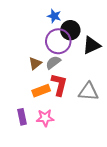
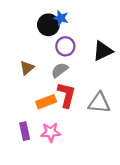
black circle: (70, 30) -> (48, 25), moved
purple circle: (58, 41) -> (65, 46), size x0.7
brown triangle: (35, 63) -> (27, 68), moved

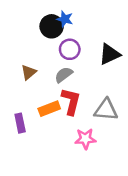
purple rectangle: (25, 131) -> (20, 123), moved
pink star: (51, 132) -> (85, 139), moved

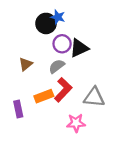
black triangle: (110, 54) -> (79, 48), moved
red L-shape: (71, 101) -> (63, 90), turned 30

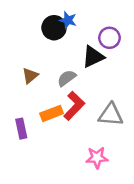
purple circle: (62, 44) -> (109, 38), moved
pink star: (76, 123) -> (97, 158), moved

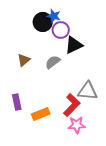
purple circle: (109, 38) -> (61, 30), moved
red L-shape: (74, 106) -> (72, 105), moved
orange rectangle: (52, 113) -> (41, 114), moved

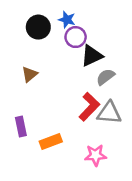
black circle: (43, 22) -> (38, 27), moved
gray semicircle: (53, 62) -> (105, 77), moved
red L-shape: (72, 105) -> (89, 107), moved

